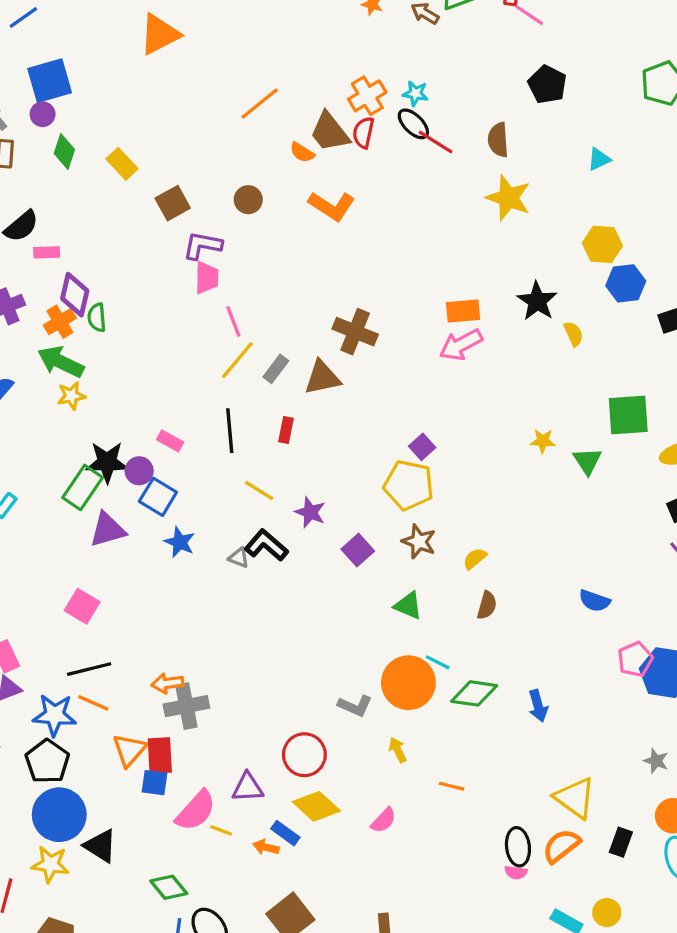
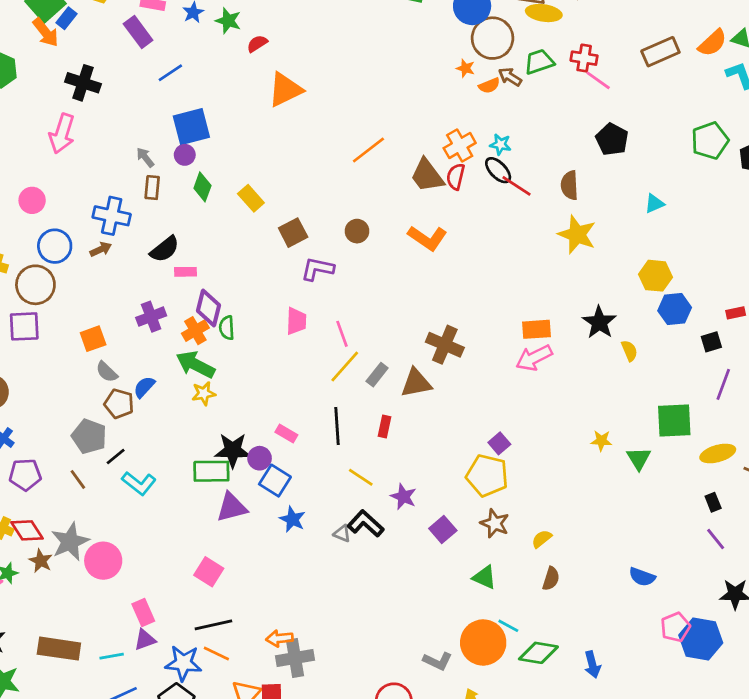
orange semicircle: (302, 152) -> (489, 86), moved, turned -55
pink trapezoid: (207, 278) -> (296, 321), moved
green rectangle: (83, 487) -> (211, 471), turned 54

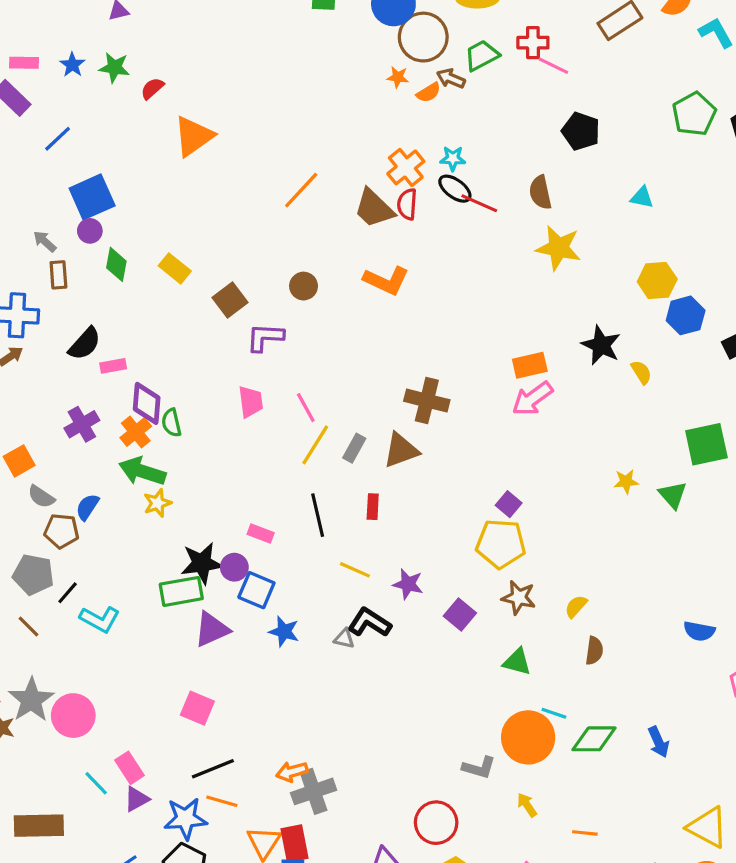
cyan triangle: (654, 204) -> (642, 197), turned 45
cyan line: (112, 656) -> (96, 783), moved, turned 65

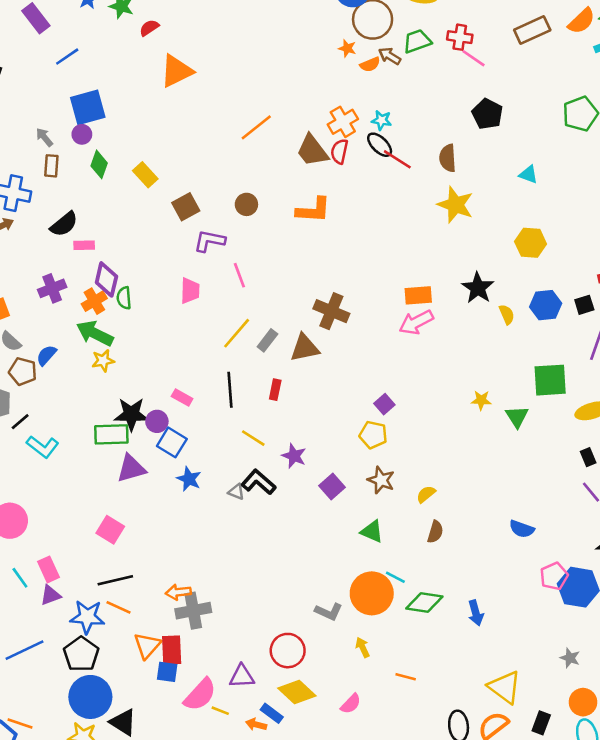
orange L-shape: (386, 281) -> (313, 210), turned -30
blue hexagon: (686, 315) -> (546, 305), moved
pink line: (306, 408) -> (239, 275), moved
yellow pentagon: (501, 544) -> (373, 435), size x0.7

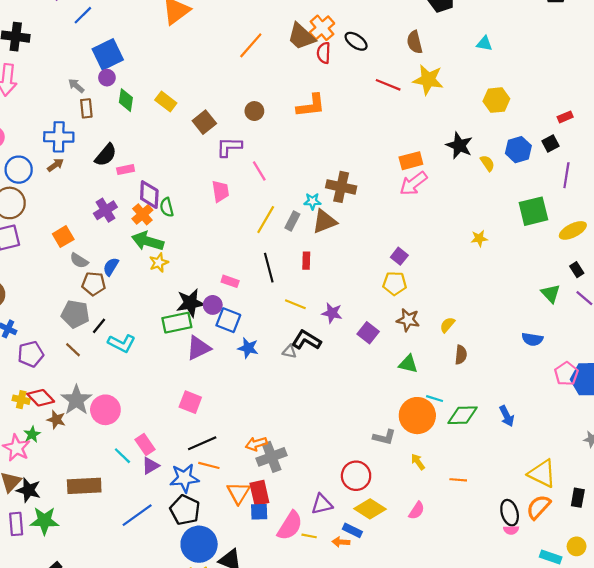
cyan star: (382, 120) -> (312, 201), moved
brown trapezoid: (312, 151) -> (301, 36), moved
red line: (397, 159) -> (388, 85), moved
green triangle: (517, 417) -> (551, 293), moved

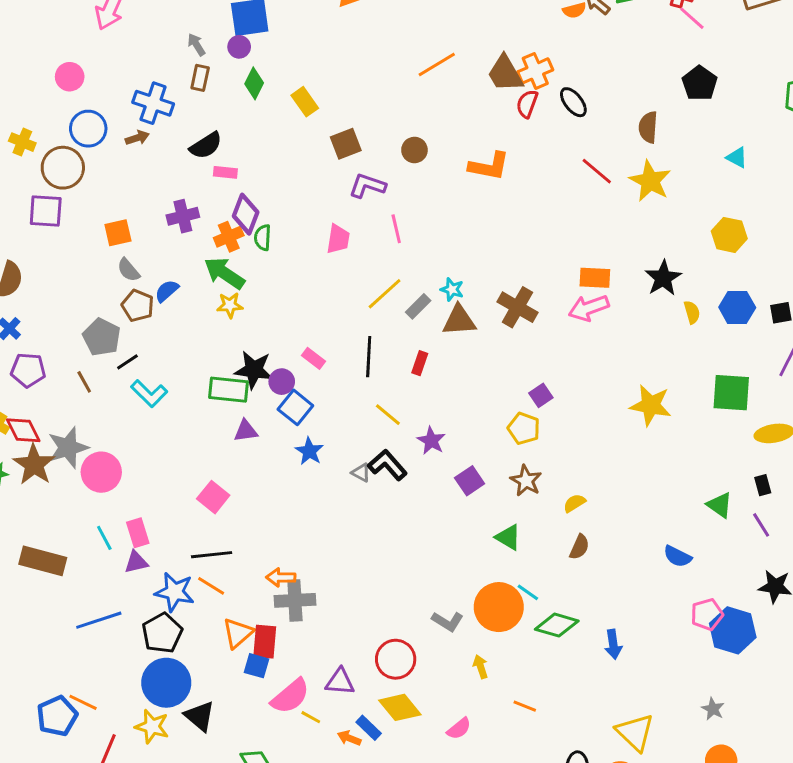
brown cross: (341, 187) -> (518, 307), moved
yellow star: (479, 238) -> (651, 405), size x1.8
green triangle: (551, 293) -> (720, 505), turned -30
purple triangle: (198, 348) -> (246, 431), size x0.7
brown star: (56, 420) -> (34, 465), size x1.6

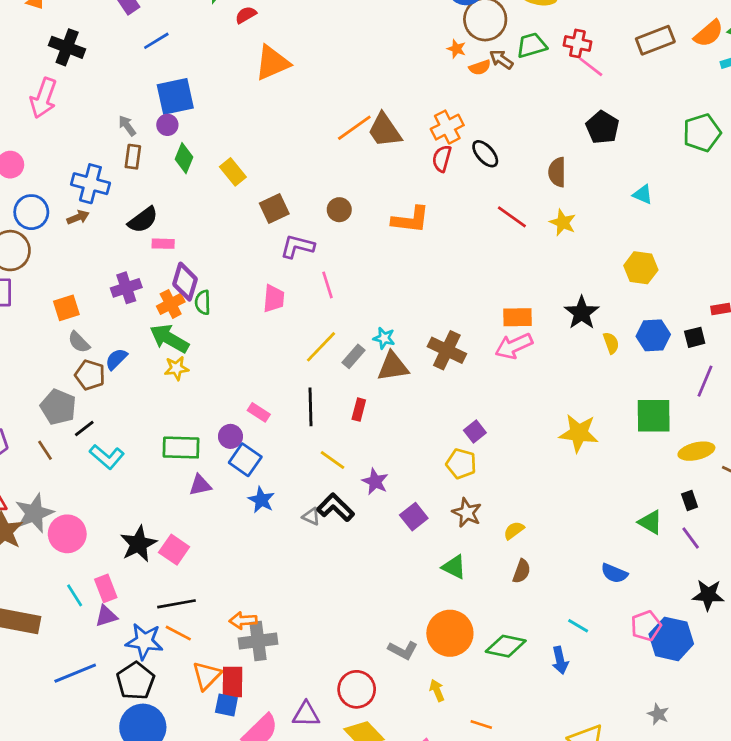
brown trapezoid: (505, 74) -> (385, 130), moved
yellow star: (650, 181) -> (563, 223), size x0.7
black star: (254, 370) -> (138, 544), moved, turned -30
cyan line: (528, 592) -> (578, 626), moved

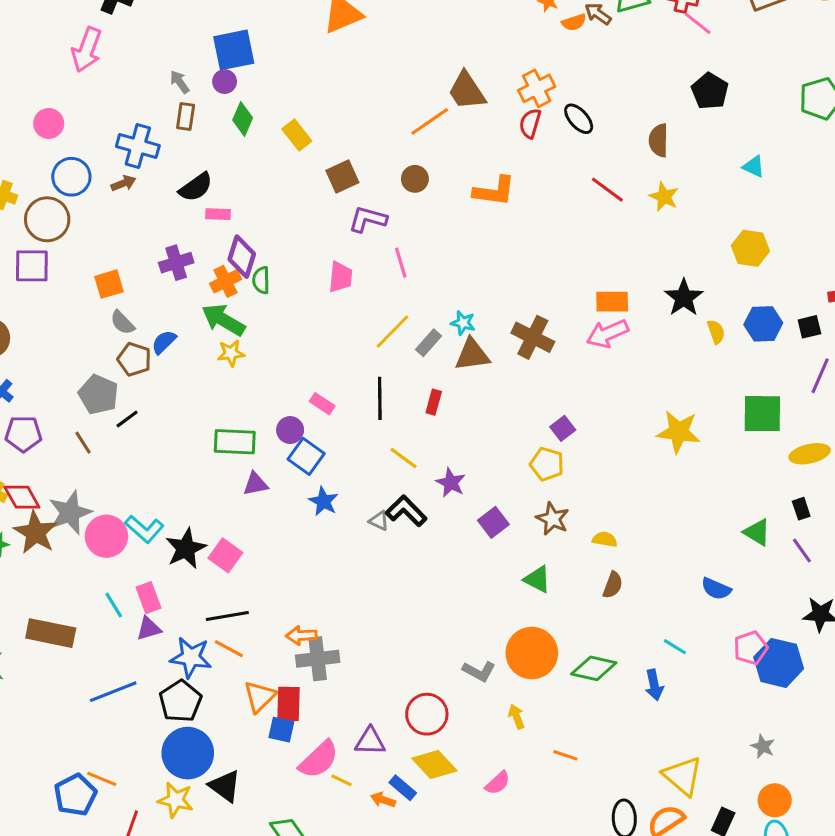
orange line: (354, 128) -> (430, 121), moved
cyan L-shape: (107, 457) -> (144, 529), moved
yellow semicircle: (514, 530) -> (605, 539), turned 45

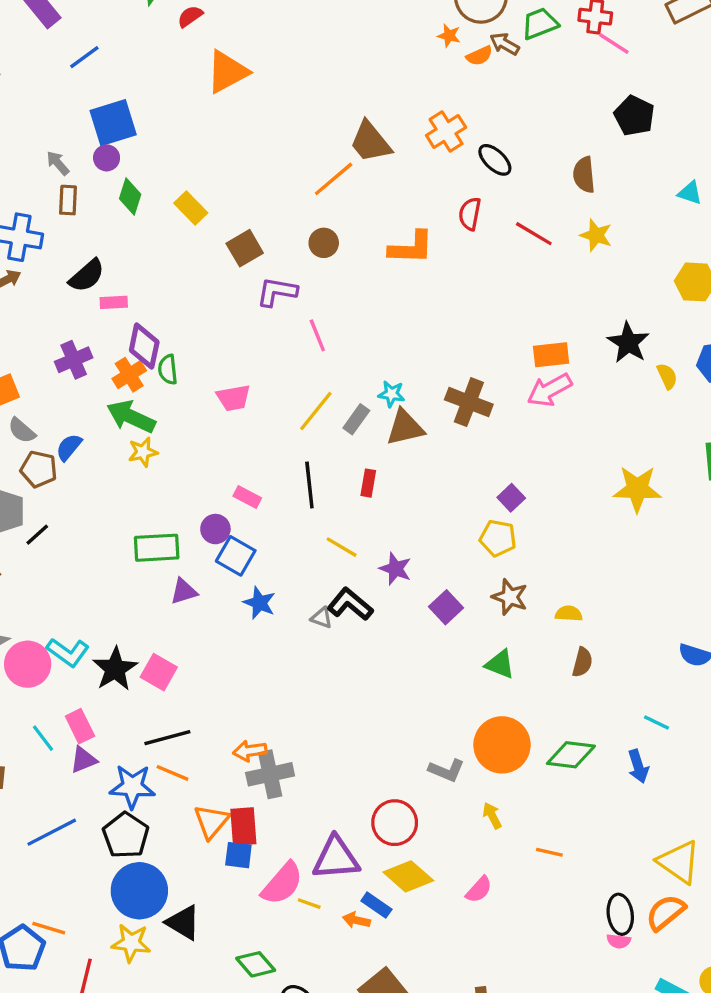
red semicircle: (530, 123) -> (470, 214), moved
pink trapezoid: (340, 277) -> (233, 398), moved, turned 80
purple triangle: (370, 741) -> (336, 858), size x1.4

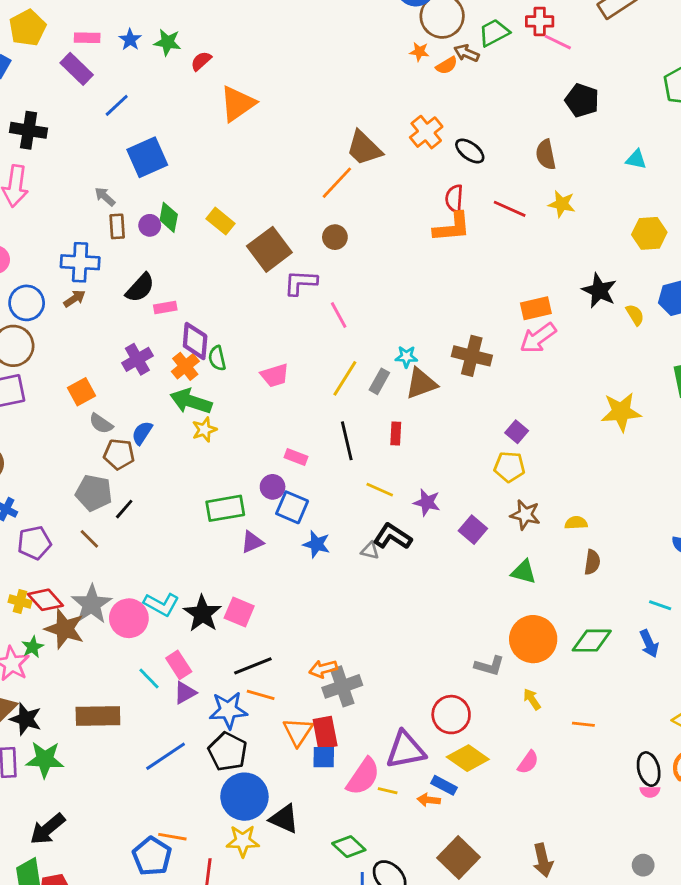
purple circle: (107, 158) -> (150, 225), moved
brown square: (245, 248) -> (269, 249), size x1.4
orange L-shape: (411, 248) -> (452, 227), moved

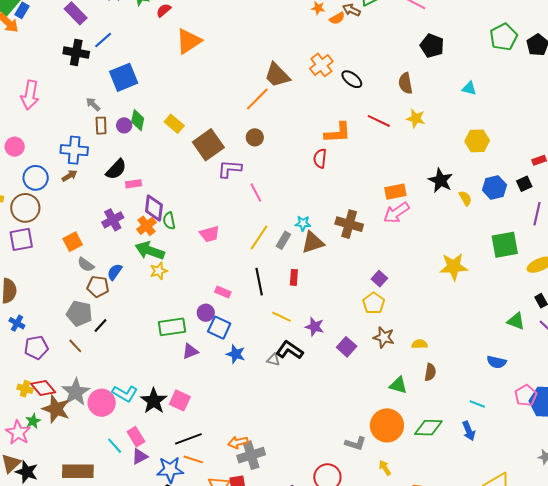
black cross: (29, 130) -> (76, 53), moved
red semicircle: (454, 198) -> (320, 158), moved
yellow pentagon: (509, 467) -> (374, 303), turned 30
green triangle: (524, 572) -> (398, 385), moved

